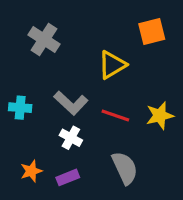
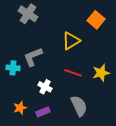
orange square: (152, 32) -> (96, 20), turned -36
gray cross: (44, 39) -> (28, 14), moved
gray L-shape: (71, 103) -> (33, 57), moved, turned 115

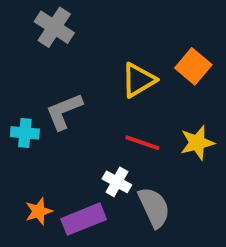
orange square: (96, 20) -> (193, 66), moved
white cross: (45, 87) -> (117, 182), moved
purple rectangle: (43, 112) -> (84, 219), size x1.5

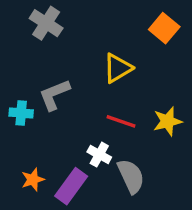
orange square: (193, 66) -> (164, 28), moved
purple rectangle: (84, 219) -> (71, 186), turned -32

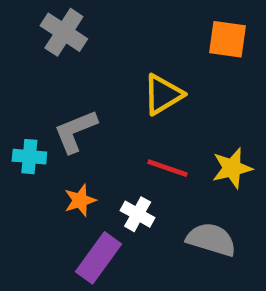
orange square: (164, 28) -> (227, 39), turned -32
gray semicircle: (131, 176) -> (211, 239), moved, turned -48
orange star: (33, 180) -> (80, 200), moved

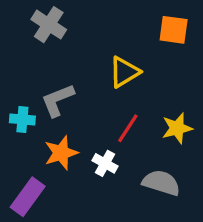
red line: (168, 168) -> (128, 128), turned -76
orange star: (80, 200) -> (61, 153), size x1.4
purple rectangle: (98, 258) -> (28, 197), moved

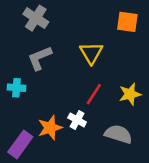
yellow triangle: (124, 72) -> (91, 53), turned -30
gray L-shape: (58, 100) -> (40, 58), moved
orange star: (61, 153) -> (50, 128), moved

